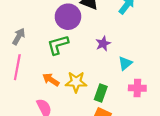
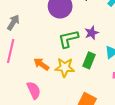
green L-shape: (58, 45) -> (68, 39), moved
green rectangle: (101, 93) -> (89, 60), moved

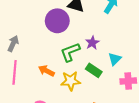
green rectangle: (89, 60) -> (94, 70), turned -70
orange arrow: (41, 64) -> (46, 71), moved

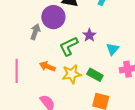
gray arrow: (13, 44) -> (35, 32), moved
green rectangle: (94, 70) -> (95, 75), moved

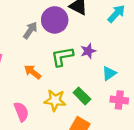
yellow star: (72, 74) -> (55, 100), moved

